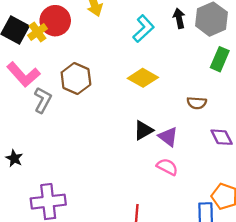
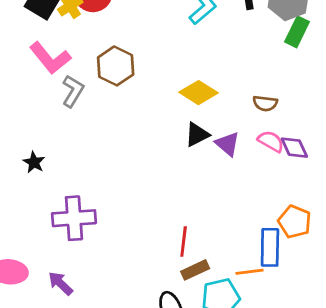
green rectangle: (220, 59) -> (297, 32), moved
yellow diamond: (143, 78) -> (198, 93), moved
pink semicircle: (167, 167) -> (271, 141), moved

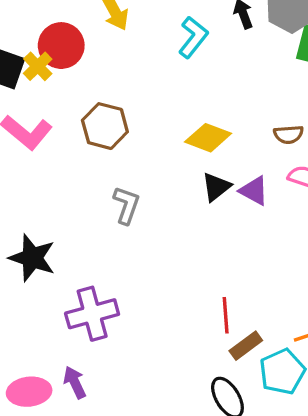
gray L-shape: (73, 91) -> (126, 205), moved
black star: (34, 162) -> (32, 258), size x1.8
purple arrow: (61, 283) -> (75, 382), moved, turned 32

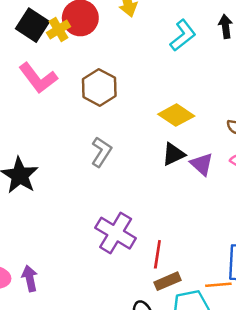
purple cross: (92, 314) -> (116, 233), moved, turned 33

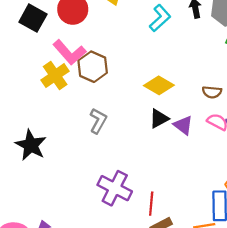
yellow cross: (59, 30) -> (55, 76), moved, size x1.4
pink L-shape: (38, 78) -> (69, 52), moved

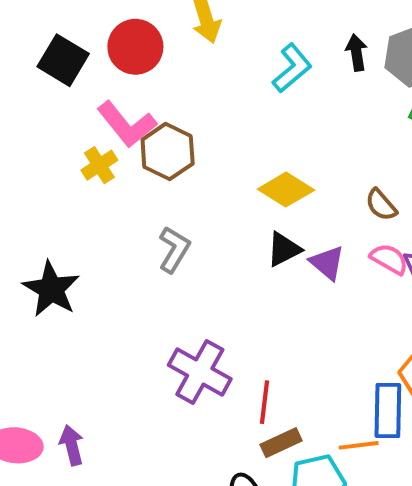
yellow cross: (55, 76) -> (99, 165), size x0.7
brown semicircle: (212, 92) -> (381, 205), turned 42

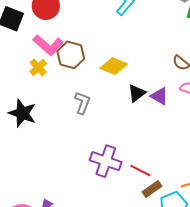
yellow diamond: (286, 190) -> (114, 66), moved
black star: (51, 289) -> (22, 113), moved
red line: (265, 402) -> (140, 170), turned -60

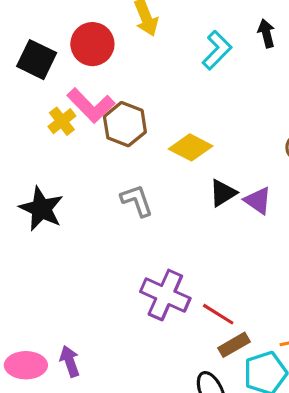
yellow cross: (38, 68) -> (62, 121), moved
gray L-shape: (82, 103) -> (137, 201), turned -45

